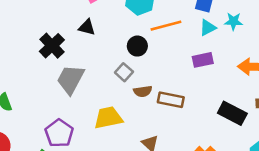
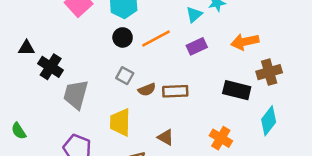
orange line: (166, 26) -> (156, 39), moved
black triangle: (87, 27) -> (26, 48), moved
black circle: (137, 46) -> (123, 37), moved
yellow trapezoid: (108, 118) -> (120, 122), turned -64

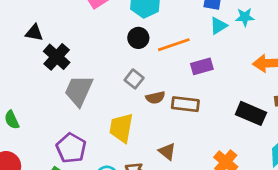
purple rectangle: (197, 46) -> (202, 66), moved

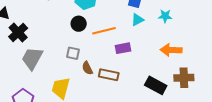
cyan star: (245, 17) -> (165, 16), moved
gray square: (134, 79) -> (73, 53), turned -32
brown semicircle: (155, 98) -> (87, 68), turned 72

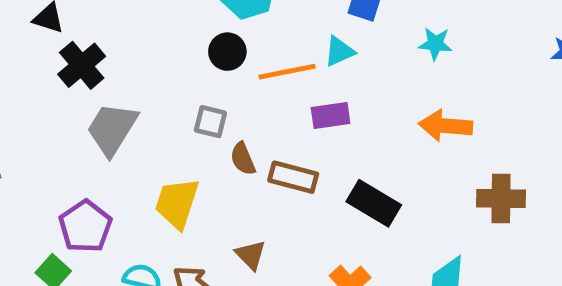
cyan triangle: (138, 20) -> (339, 51), moved
brown cross: (184, 78) -> (501, 199), moved
black rectangle: (156, 85) -> (374, 203), moved

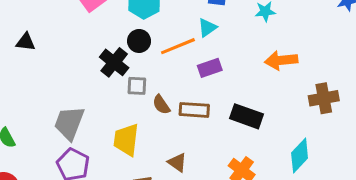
black cross: (82, 65) -> (114, 62), moved
gray trapezoid: (112, 129) -> (69, 123), moved

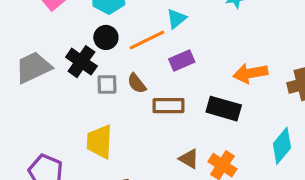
orange arrow: (281, 60) -> (250, 73), moved
brown semicircle: (161, 105) -> (137, 83), moved
gray trapezoid: (69, 123) -> (33, 67), moved, turned 48
brown triangle: (177, 162) -> (189, 159), moved

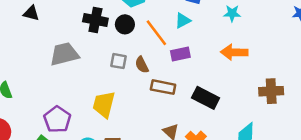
orange line: (147, 40) -> (156, 33), turned 68
black cross: (81, 62) -> (95, 20), moved, turned -35
gray trapezoid: (33, 67) -> (64, 54), moved
orange arrow: (250, 73) -> (234, 52), moved

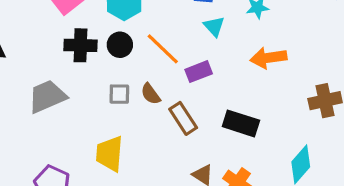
cyan triangle: (183, 21) -> (214, 26), moved, turned -35
brown rectangle: (163, 87) -> (183, 118), turned 55

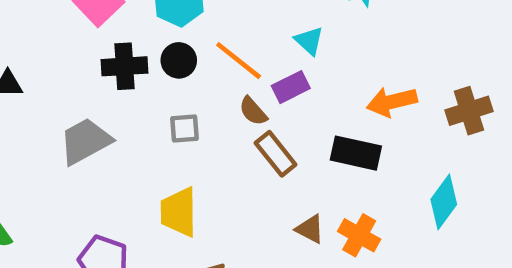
cyan triangle: (214, 26) -> (309, 41), moved
orange arrow: (268, 58) -> (392, 102), moved
brown semicircle: (151, 94) -> (253, 111), moved

